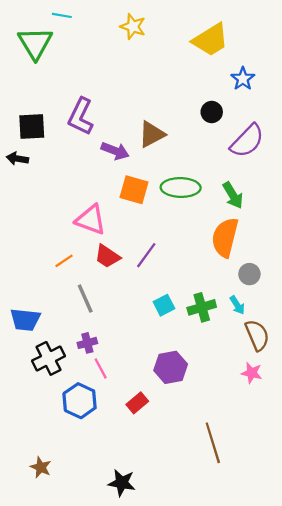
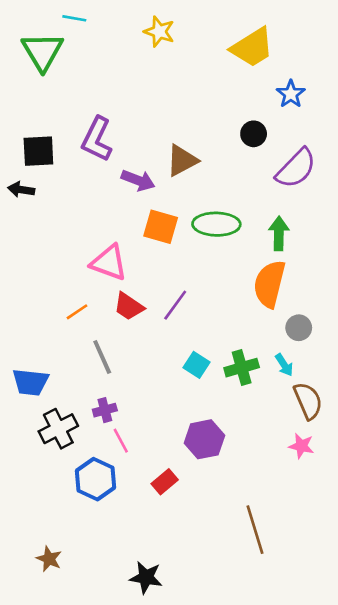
green arrow: (233, 195) -> (279, 233), turned -148
cyan square: (164, 305) -> (196, 365), turned -30

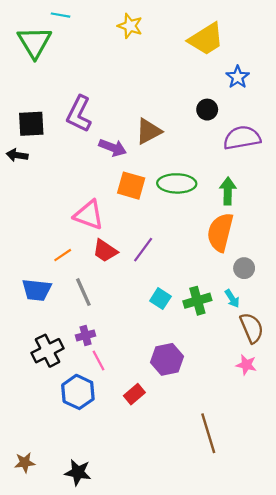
purple semicircle: (296, 168) -> (242, 138), turned -144
blue trapezoid: (30, 382) -> (37, 290), moved
brown star: (49, 559) -> (25, 463), moved, turned -30
black star: (146, 577) -> (78, 472), moved

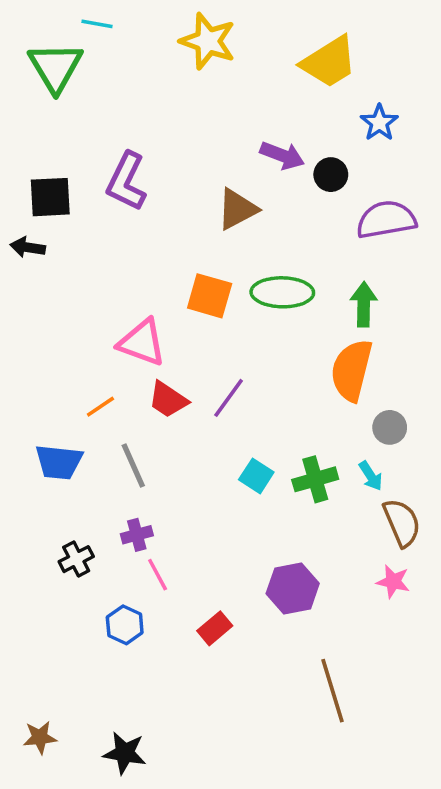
yellow star: (130, 26) -> (208, 41), size x1.4
purple arrow: (113, 148) -> (282, 155), moved
black cross: (48, 351) -> (76, 559), size x0.7
purple hexagon: (167, 359) -> (293, 588), moved
blue hexagon: (78, 392) -> (125, 625), size x0.7

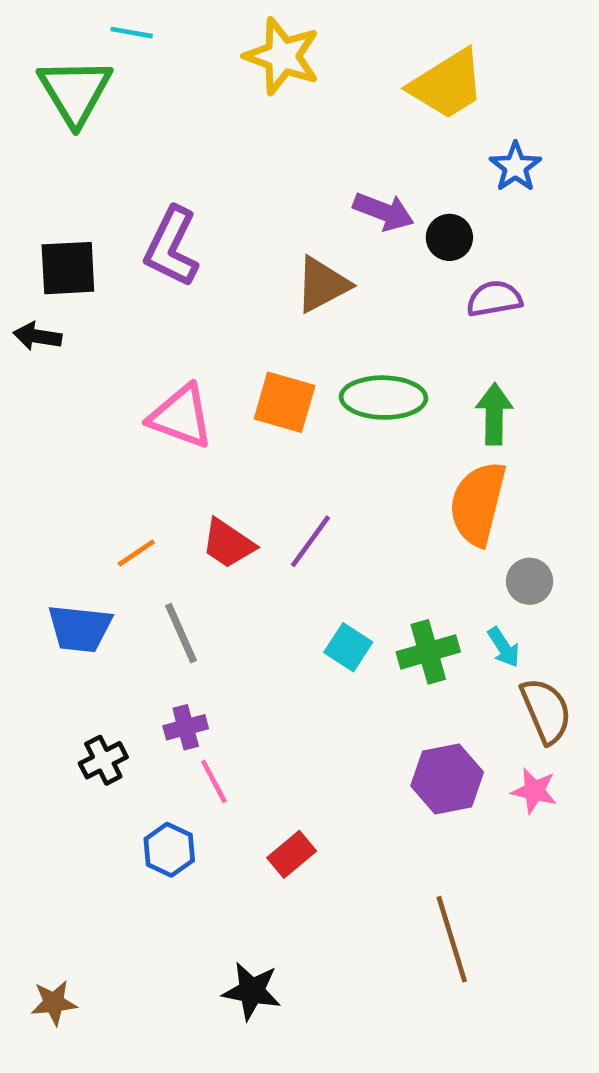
purple semicircle: (386, 220) -> (494, 299), moved, size x0.7
pink triangle: (142, 343) -> (181, 416), moved
purple hexagon: (293, 588) -> (447, 779), moved
black star: (125, 753) -> (252, 991), moved

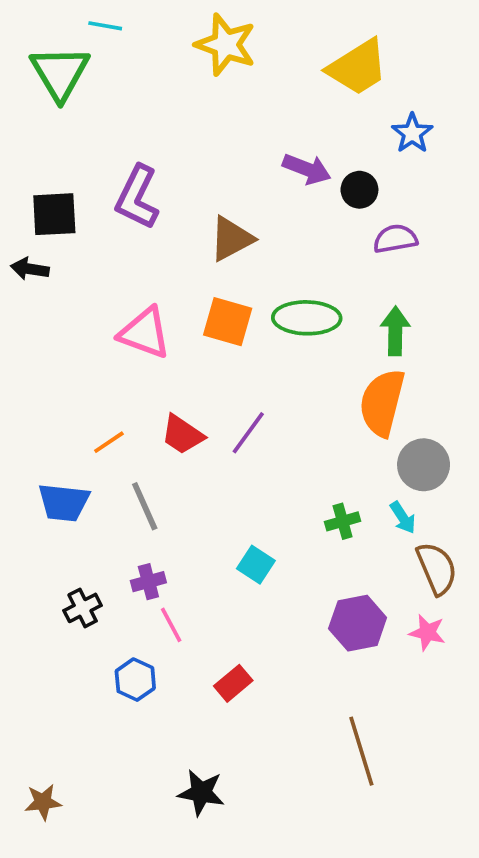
brown triangle: (322, 285) -> (231, 239), moved
gray circle: (530, 581) -> (424, 465), size x1.4
cyan square: (348, 647) -> (256, 565), moved
green cross: (428, 652) -> (343, 521), size x0.7

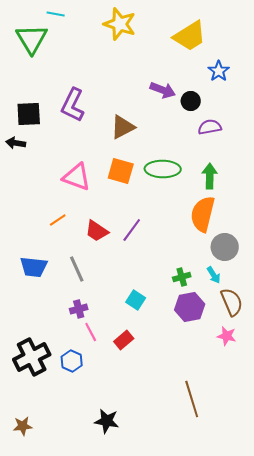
orange line: (109, 442) -> (58, 220), moved
black cross: (83, 608) -> (32, 357), moved, size x1.8
purple hexagon: (358, 623) -> (190, 307), moved
red rectangle: (233, 683) -> (124, 340), moved

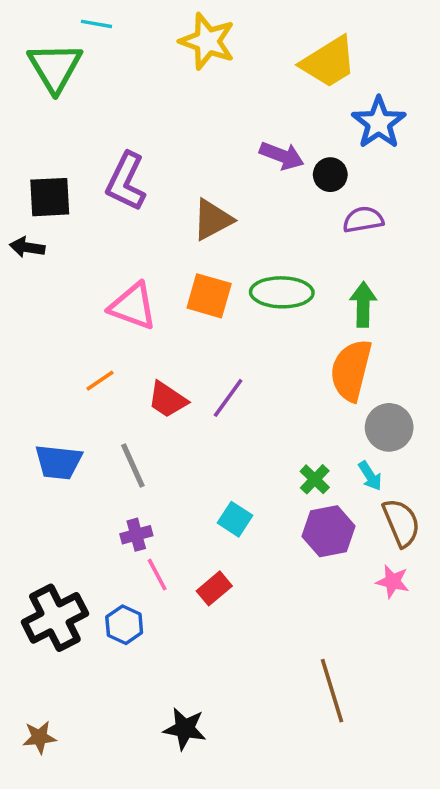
blue star: (219, 71) -> (379, 123), size x1.4
green cross: (182, 277) -> (315, 479), turned -30

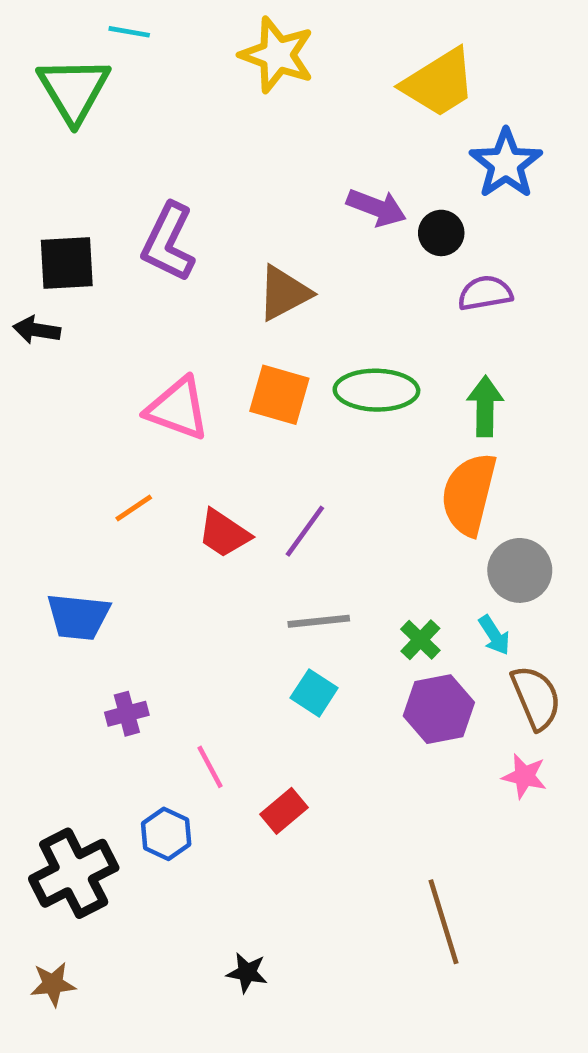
gray line: (133, 465) -> (319, 621), moved, turned -72
purple cross: (136, 535) -> (127, 714), moved
red rectangle: (214, 588) -> (284, 811), moved
black cross: (55, 618) -> (74, 873), moved
black star: (185, 729) -> (247, 973), size x0.7

